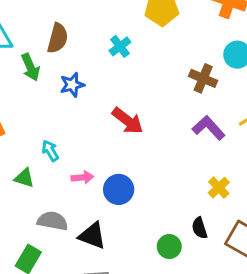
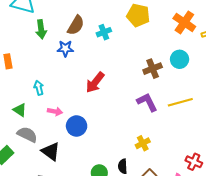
brown semicircle: (58, 38) -> (76, 25), moved
brown cross: (203, 78) -> (153, 69), turned 30
red arrow: (128, 121) -> (95, 82), turned 75
green triangle: (24, 178) -> (20, 110), moved

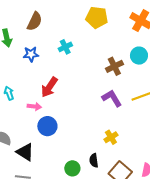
brown semicircle: (76, 25) -> (35, 21), moved
cyan cross: (104, 32) -> (65, 47), moved
red arrow: (95, 82) -> (49, 87), moved
pink arrow: (55, 111) -> (34, 106), moved

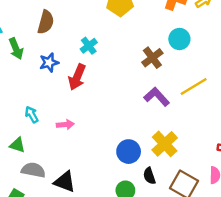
red arrow: (49, 87) -> (77, 77), moved
blue circle: (47, 126) -> (129, 152), moved
yellow cross: (111, 137) -> (165, 144), size x1.5

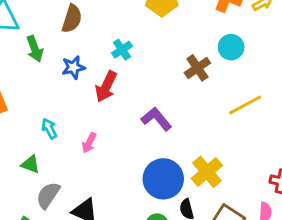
purple L-shape: (157, 97) -> (156, 119), moved
pink arrow: (65, 125) -> (89, 143), turned 119
blue circle: (129, 152) -> (163, 179), size x1.4
gray semicircle: (33, 170) -> (48, 195), turned -70

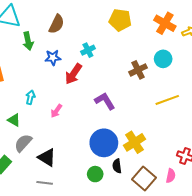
cyan arrow: (49, 129) -> (30, 97), turned 32

